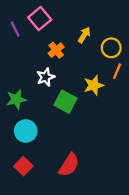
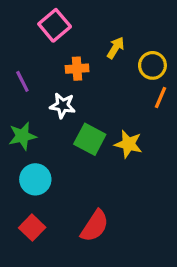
purple line: (15, 29) -> (22, 81), moved
orange cross: (56, 50) -> (77, 69), turned 35
white star: (46, 77) -> (63, 106), turned 30
yellow star: (94, 85) -> (128, 144), moved, turned 30

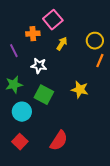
pink square: (55, 25) -> (53, 20), moved
yellow arrow: (116, 48) -> (62, 44), moved
orange cross: (77, 69) -> (33, 34), moved
green square: (90, 139) -> (44, 95), moved

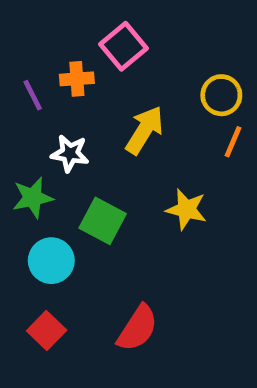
yellow arrow: (62, 44) -> (144, 130), moved, size x1.5
purple line: (14, 51) -> (33, 95), moved
white star: (39, 66) -> (70, 153), moved

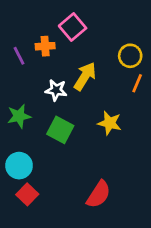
white star: (70, 153) -> (56, 90), moved
cyan circle: (51, 261) -> (19, 166), moved
red semicircle: (137, 328) -> (99, 194), moved

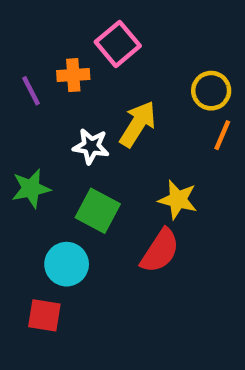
cyan circle: (19, 166) -> (67, 264), moved
red square: (27, 194) -> (44, 315), turned -35
red semicircle: (99, 194) -> (160, 251), moved

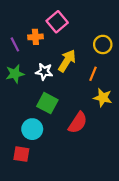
orange line: (222, 135) -> (93, 74), moved
green star: (31, 189) -> (15, 74), moved
yellow star: (178, 200) -> (103, 98), moved

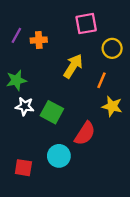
pink square: (57, 22) -> (86, 24), moved, turned 30
purple line: (15, 44) -> (16, 35), moved, turned 56
white star: (44, 72) -> (25, 106), moved
cyan circle: (32, 129) -> (59, 156), moved

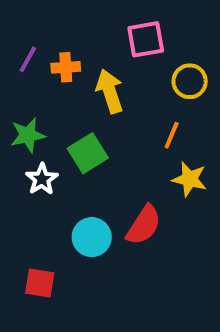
yellow arrow: (73, 66) -> (110, 91), moved, turned -50
white star: (25, 106) -> (42, 179), turned 30
green square: (52, 112) -> (88, 153), moved, turned 30
cyan circle: (59, 156) -> (92, 237), moved

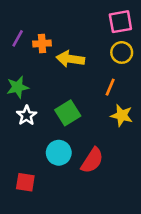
pink square: (146, 39) -> (120, 22), moved
yellow arrow: (110, 91) -> (70, 59), turned -64
green square: (88, 153) -> (68, 113), moved
red semicircle: (144, 225) -> (92, 160), moved

